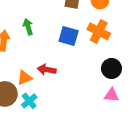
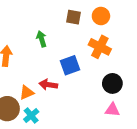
green arrow: (28, 27) -> (41, 39), moved
blue square: (69, 36) -> (70, 65), moved, turned -36

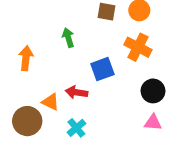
orange triangle: (27, 93) -> (50, 102), turned 49
cyan cross: (31, 115) -> (76, 128), moved

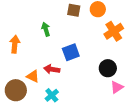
orange cross: (138, 47) -> (114, 31), moved, turned 30
pink triangle: (153, 122) -> (117, 87), moved, turned -40

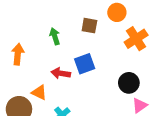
brown square: (74, 10) -> (89, 26), moved
red arrow: (52, 69) -> (61, 73), moved

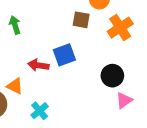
brown square: (89, 26) -> (81, 20), moved
green arrow: (55, 36) -> (15, 25), moved

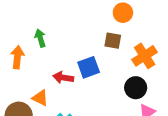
brown square: (81, 20) -> (113, 41), moved
orange cross: (120, 28) -> (145, 56), moved

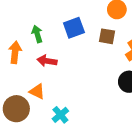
blue square: (89, 67) -> (74, 28), moved
red arrow: (63, 78) -> (47, 61), moved

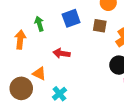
red arrow: (47, 61) -> (62, 53), moved

